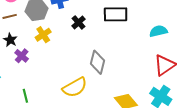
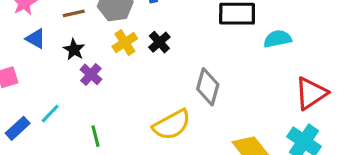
black cross: (79, 22) -> (159, 42), moved
cyan semicircle: (158, 31) -> (278, 39), moved

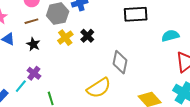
cyan semicircle: (278, 39) -> (170, 36), moved
purple cross: (91, 74) -> (34, 73), moved

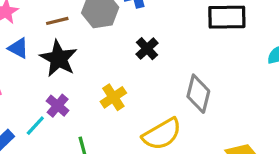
yellow cross: (65, 38) -> (113, 97), moved
black star: (33, 44) -> (59, 58), size x1.6

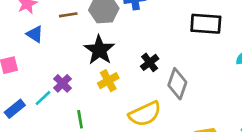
black cross: (147, 49) -> (150, 62), moved
black star: (59, 58) -> (99, 50), moved

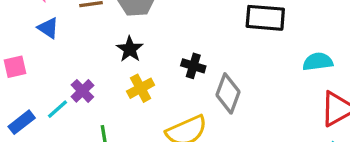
black star: (99, 50) -> (130, 49), size x0.7
black cross: (150, 62) -> (193, 66), turned -36

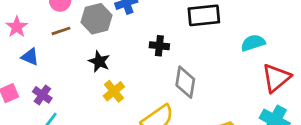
black cross: (193, 66) -> (159, 46), moved
purple cross: (82, 91) -> (42, 95), moved

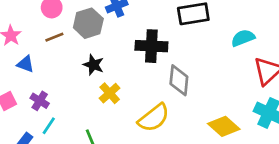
black cross: (159, 46) -> (151, 46), size x1.6

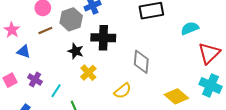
black cross: (151, 46) -> (103, 38), moved
yellow semicircle: (154, 118) -> (123, 91), size x0.7
cyan line: (49, 126) -> (56, 91), moved

